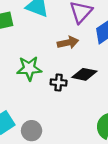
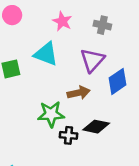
green star: (29, 68) -> (51, 114), moved

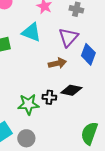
blue diamond: (117, 81) -> (88, 54), turned -35
green star: (51, 114) -> (28, 104), moved

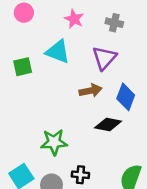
blue diamond: (88, 54) -> (126, 97), moved
black cross: (49, 97) -> (80, 175), moved

